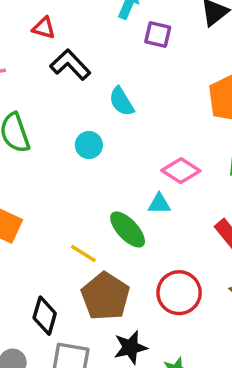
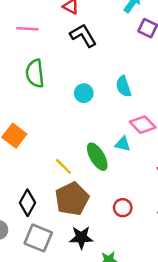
cyan semicircle: (121, 101) -> (123, 86), moved
red circle: (179, 293) -> (123, 208), size x0.6

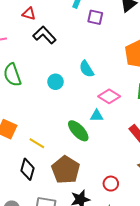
yellow line: (63, 166) -> (37, 143), moved
black diamond: (27, 203) -> (27, 169), moved
red circle: (123, 208) -> (111, 184), moved

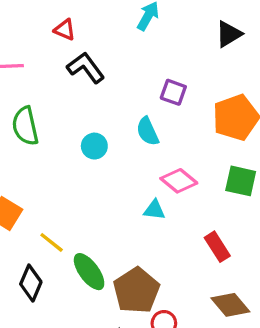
purple square: (95, 17) -> (173, 92), moved
green ellipse: (78, 131) -> (89, 272), moved
brown pentagon: (66, 170) -> (136, 290), moved

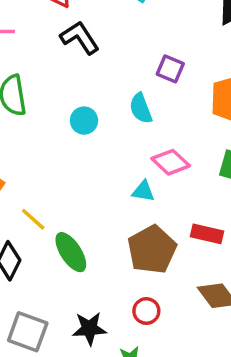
red rectangle: (217, 247) -> (207, 234), turned -48
brown pentagon: (136, 290) -> (152, 250), moved

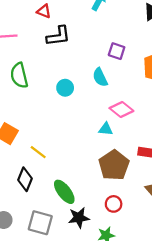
black L-shape: (80, 38) -> (58, 36), turned 120
green ellipse: (71, 252) -> (64, 192), moved

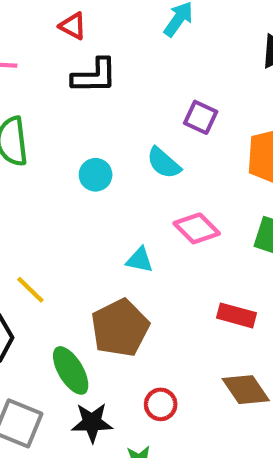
cyan semicircle: (100, 77) -> (164, 163), turned -30
cyan triangle: (106, 129) -> (140, 260), moved
brown pentagon: (114, 165) -> (120, 328), moved

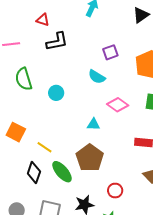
purple square: (201, 117) -> (110, 52), turned -35
cyan circle: (96, 175) -> (56, 93), moved
green ellipse: (71, 370) -> (62, 172), moved

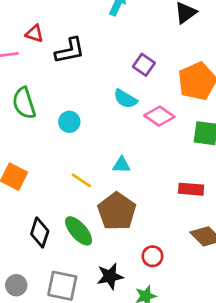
red triangle: (43, 20) -> (34, 34), moved
purple square: (110, 52) -> (144, 65), turned -35
pink diamond: (118, 105) -> (159, 116), moved
yellow line: (44, 147) -> (81, 180), moved

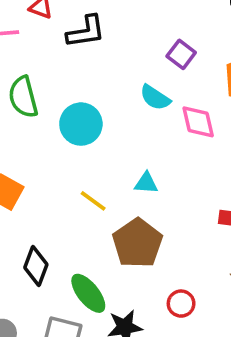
pink diamond: (159, 116) -> (198, 122), turned 40
cyan circle: (69, 122) -> (81, 124), size x1.5
green ellipse: (79, 231) -> (88, 293), moved

